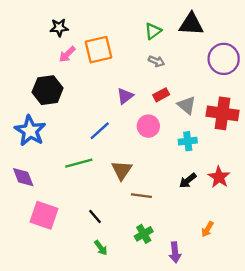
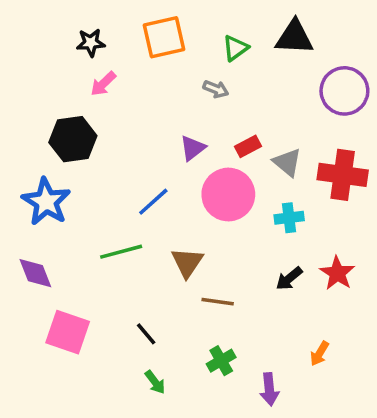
orange square: (99, 50) -> (164, 37), moved
gray arrow: (156, 61) -> (216, 89), moved
pink circle: (148, 126) -> (228, 195), size x1.5

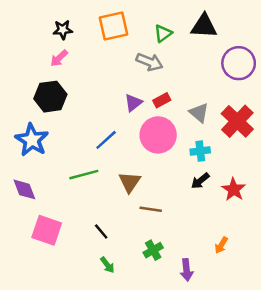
pink arrow: (103, 84) -> (59, 58), moved
gray arrow: (216, 89) -> (149, 62), size x1.5
red rectangle: (248, 146) -> (162, 100), moved
red cross: (343, 175) -> (237, 121), turned 36
black arrow: (289, 278) -> (200, 181), moved

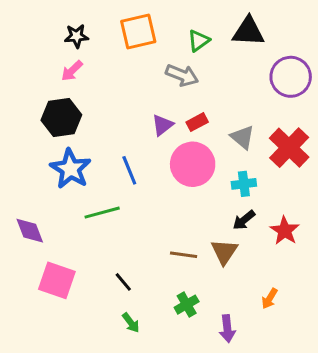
blue star: (32, 140) -> (70, 169), moved
blue line: (106, 140) -> (129, 170), turned -70
brown triangle: (130, 182) -> (224, 252), moved

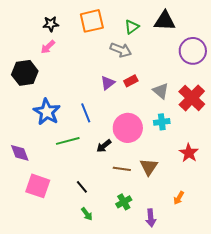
black hexagon: (61, 118) -> (25, 73), moved
pink circle: (193, 164) -> (128, 128), moved
black arrow: (244, 220) -> (104, 146), moved

